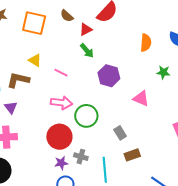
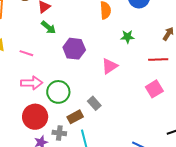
pink triangle: (141, 99) -> (110, 66), turned -48
brown rectangle: (132, 155) -> (75, 117), moved

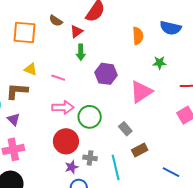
green arrow: (49, 27) -> (81, 52), turned 49
pink triangle: (110, 66) -> (141, 92), size x1.4
brown rectangle: (75, 117) -> (140, 150), moved

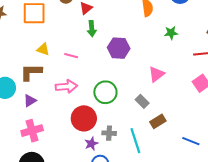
pink triangle: (141, 92) -> (157, 74), moved, size x0.7
pink arrow: (63, 107) -> (66, 87), moved
purple triangle: (14, 119) -> (30, 101), turned 48

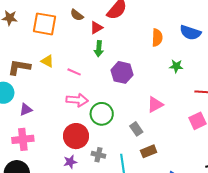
brown L-shape: (31, 72) -> (19, 67), moved
pink arrow: (66, 87) -> (77, 100), moved
purple star: (91, 144) -> (70, 162), moved

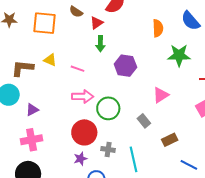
blue semicircle: (190, 33) -> (191, 21), turned 35
green star: (176, 66) -> (179, 55), size x1.6
brown rectangle: (149, 151) -> (170, 140), moved

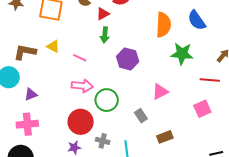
orange semicircle: (158, 28) -> (163, 25), size x1.4

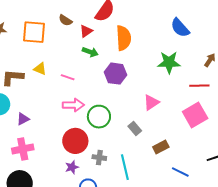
orange semicircle: (163, 25) -> (123, 38), moved
green arrow: (105, 35) -> (90, 52), turned -70
pink square: (202, 109) -> (195, 115), size x1.4

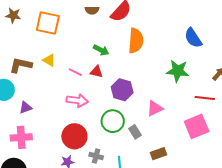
brown semicircle: (65, 20) -> (92, 10), moved, turned -40
red triangle: (86, 31) -> (96, 72), moved, turned 40
purple hexagon: (116, 74) -> (122, 90), moved
green circle: (99, 117) -> (113, 121), moved

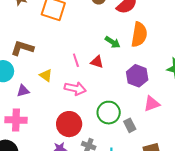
green arrow: (101, 50) -> (113, 42), moved
yellow triangle: (49, 60) -> (46, 75), moved
pink line: (75, 72) -> (76, 60), turned 40
purple hexagon: (122, 90) -> (137, 76), moved

